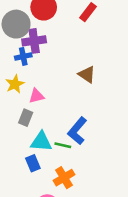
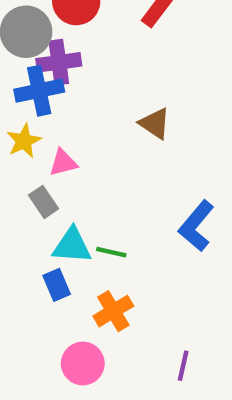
blue cross: (23, 56) -> (39, 91), size x1.5
gray rectangle: (26, 118) -> (44, 202), turned -56
blue L-shape: (77, 131) -> (196, 226), moved

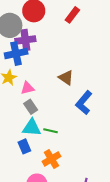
brown triangle: (155, 123) -> (66, 78), moved
gray rectangle: (44, 202) -> (31, 107), moved
blue L-shape: (196, 226) -> (84, 103), moved

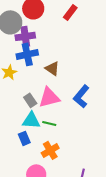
blue cross: (16, 54) -> (27, 54), moved
brown triangle: (66, 78) -> (52, 68), moved
pink triangle: (27, 88) -> (49, 97), moved, size x1.6

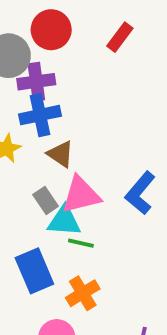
brown triangle: (52, 68) -> (60, 154), moved
cyan triangle: (31, 120) -> (64, 221), moved
blue rectangle: (24, 138) -> (34, 271), size x1.6

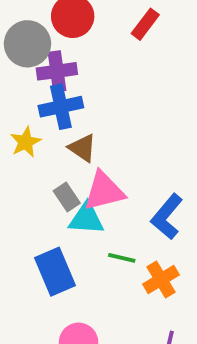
blue L-shape: (140, 193) -> (167, 217), moved
green line: (81, 243) -> (122, 258), moved
orange cross: (83, 293) -> (161, 279), moved

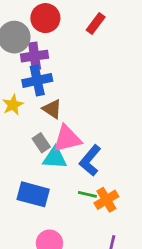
blue L-shape: (167, 217) -> (90, 160), moved
green line: (122, 258) -> (87, 194), moved
blue rectangle: (55, 272) -> (33, 194), turned -52

